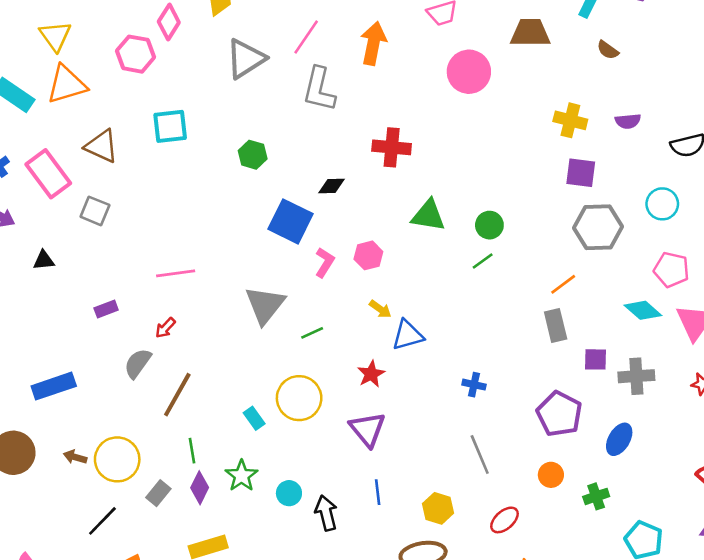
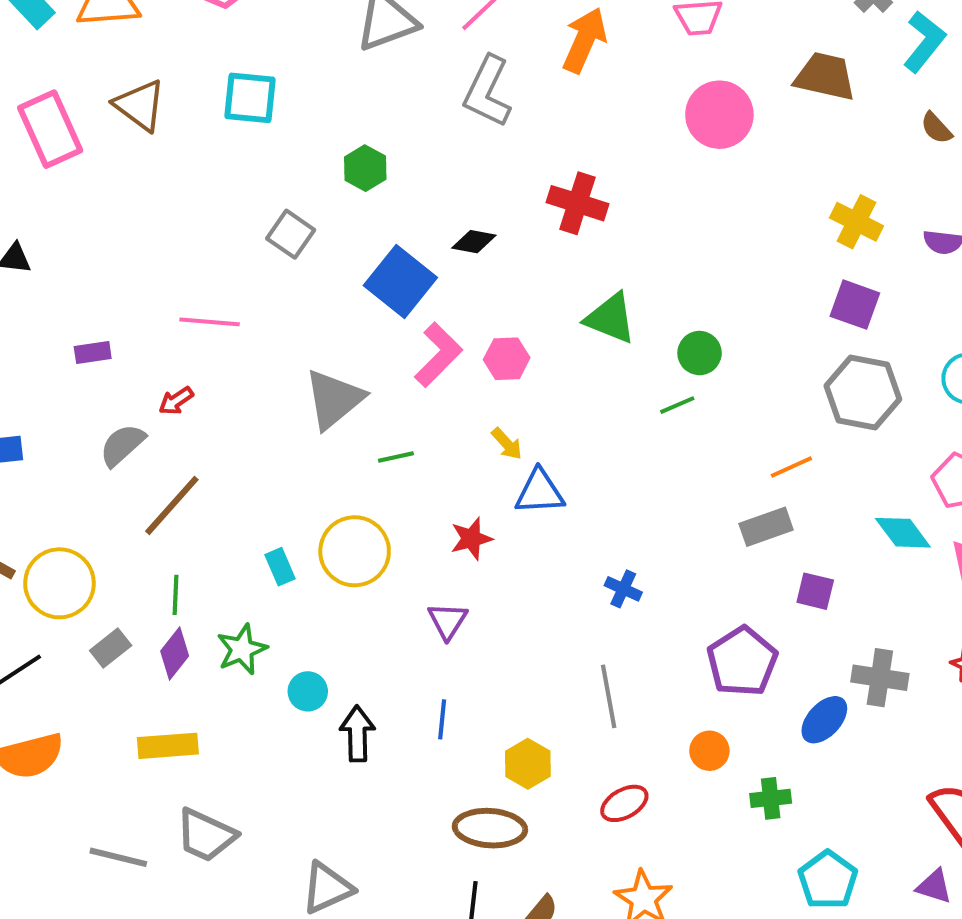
gray square: (95, 211) -> (291, 234), moved
pink L-shape: (325, 262) -> (438, 355), size x1.4
gray rectangle: (556, 326) -> (766, 527), turned 72
gray cross: (636, 376) -> (880, 678), moved
purple triangle: (367, 429) -> (448, 621), size x0.7

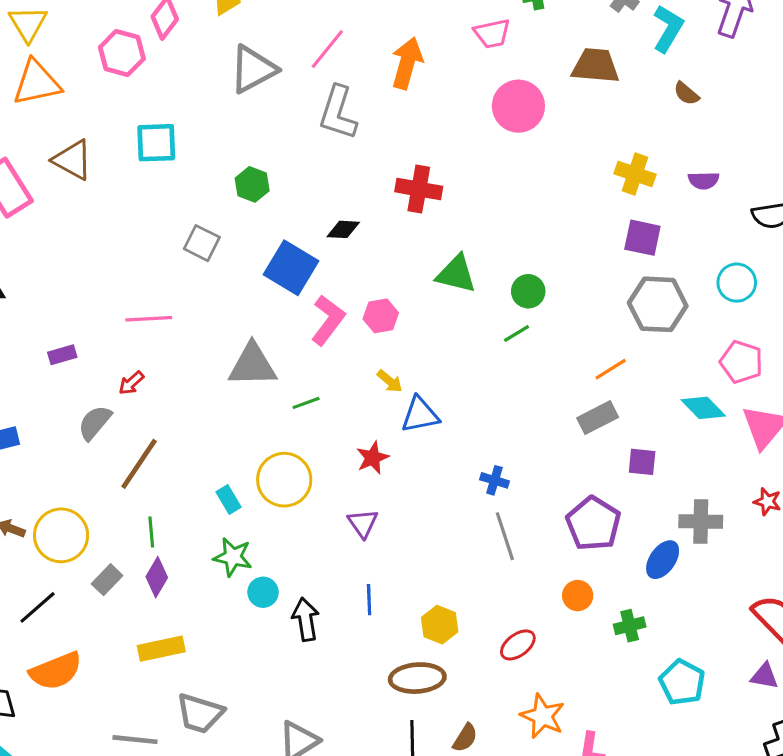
gray triangle: (334, 399) -> (252, 365), turned 46
green star: (242, 649) -> (233, 557), moved, turned -30
gray line: (609, 696) -> (505, 536), moved

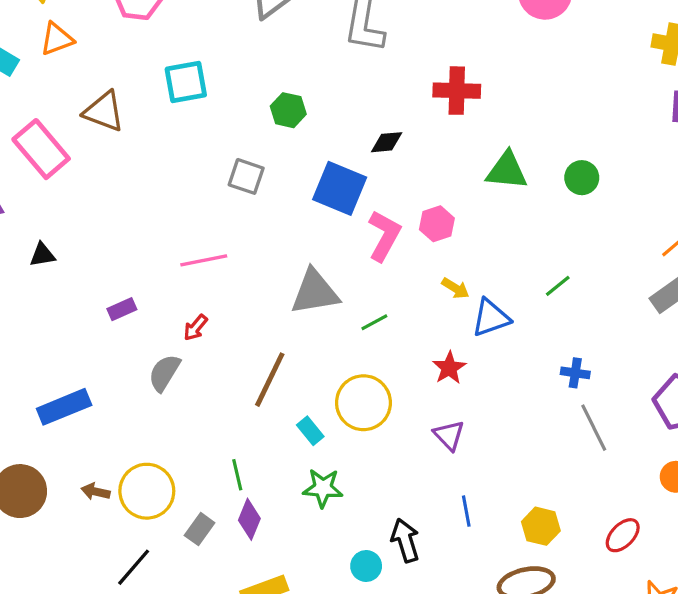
orange triangle: (37, 83) -> (57, 39), size x0.7
green line: (517, 334) -> (558, 286), moved
brown line: (139, 464) -> (270, 380), moved
cyan circle: (263, 592) -> (366, 566), moved

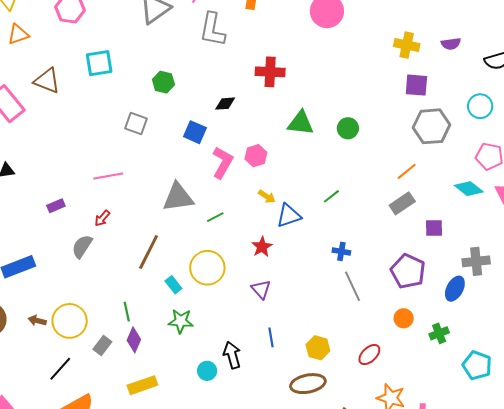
blue square: (340, 188) -> (195, 132), size x0.7

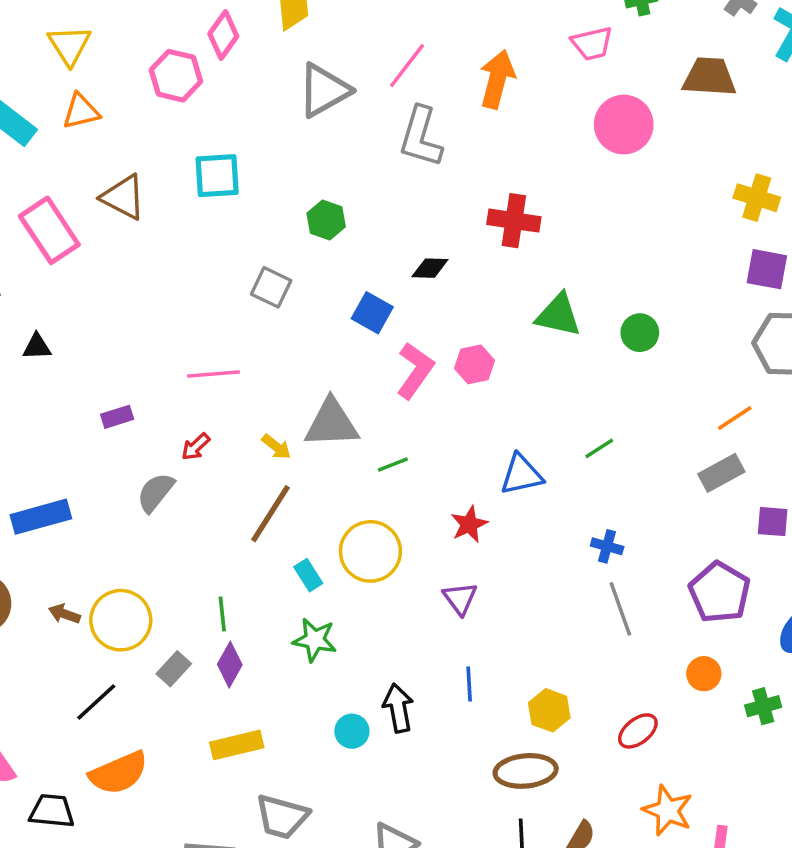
yellow arrow: (267, 197) -> (276, 447), moved

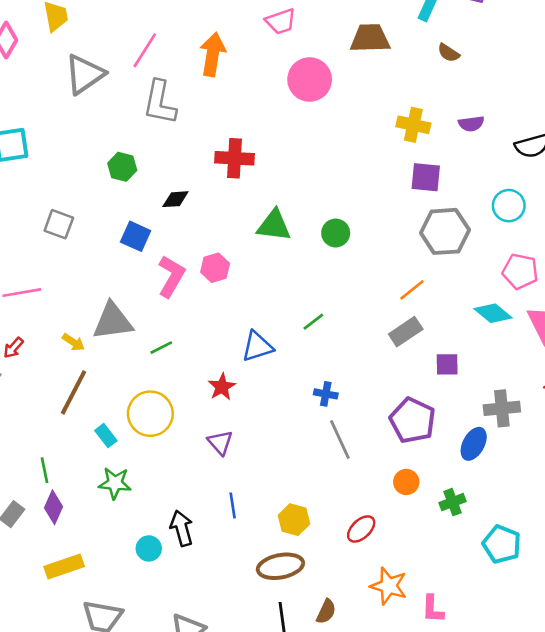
green hexagon: (326, 220) -> (122, 167), moved

